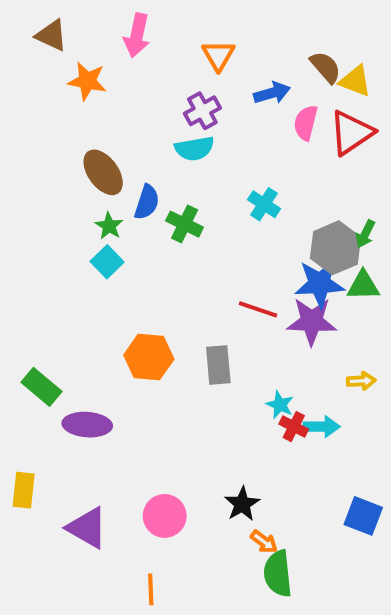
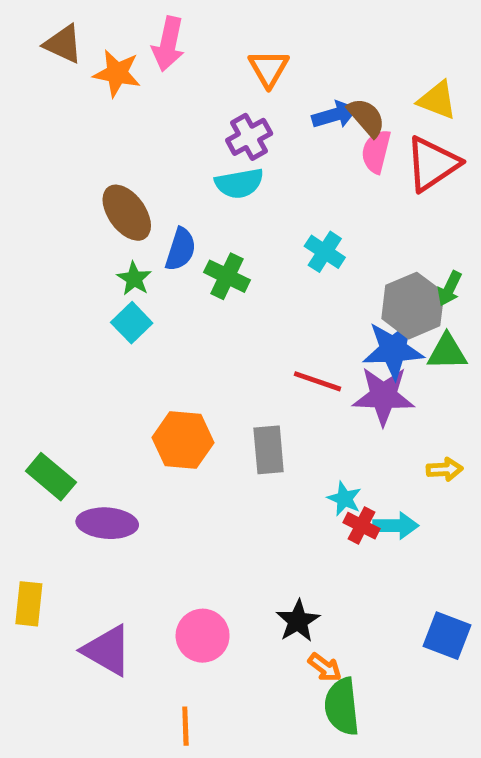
brown semicircle: (326, 67) -> (366, 117), moved
orange star: (87, 81) -> (117, 73), moved

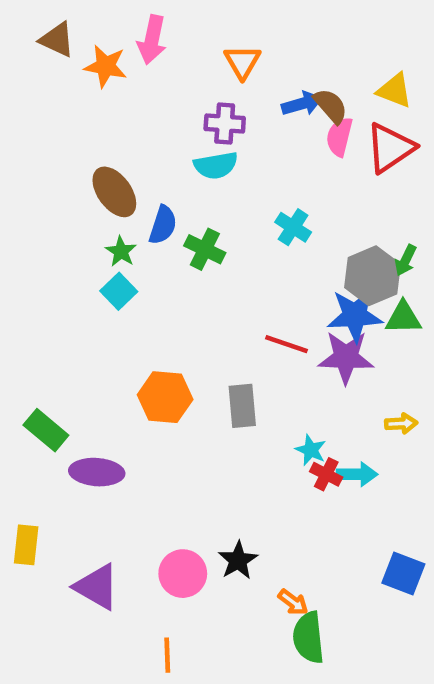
purple cross: (249, 137) -> (225, 124), turned 33
black star: (298, 621) -> (238, 560), moved

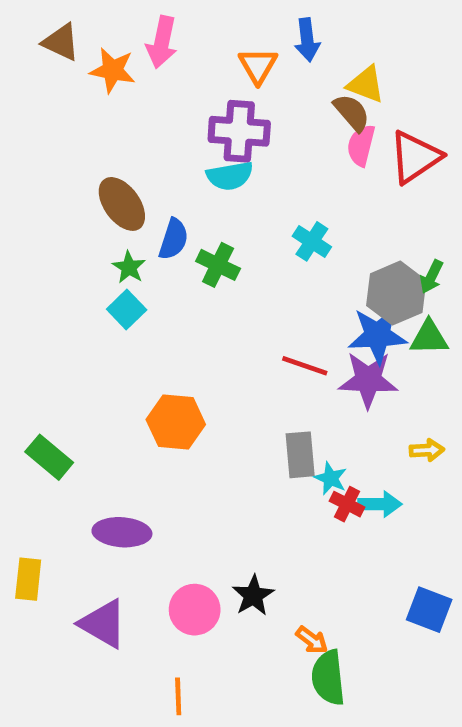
yellow triangle: (395, 90) -> (366, 84), moved
blue arrow: (302, 104) -> (307, 40), moved, turned 99
purple cross: (225, 124) -> (239, 131), size x1.4
gray rectangle: (242, 406) -> (300, 455), moved
purple ellipse: (97, 472) -> (122, 532), moved

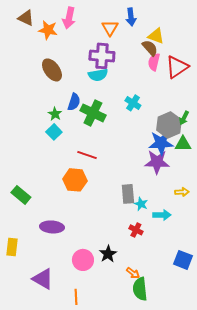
brown ellipse: (122, 204) -> (52, 70), moved
green cross: (218, 265) -> (93, 113), size x1.4
red line: (305, 366) -> (87, 155), moved
red cross: (347, 504) -> (136, 230), moved
purple triangle: (103, 624) -> (43, 279), moved

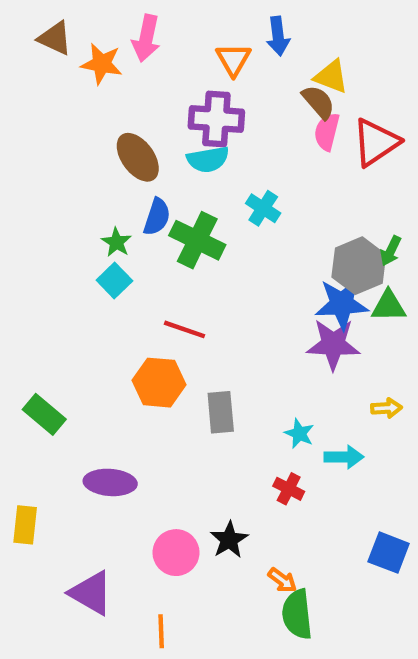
brown ellipse: (52, 70) -> (138, 157), moved
cyan cross: (133, 103) -> (263, 208), moved
gray rectangle: (128, 194) -> (221, 412), moved

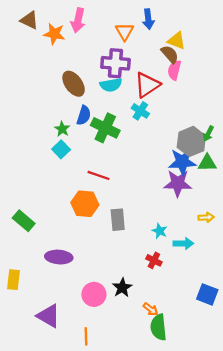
red triangle: (376, 142) -> (147, 85), moved

